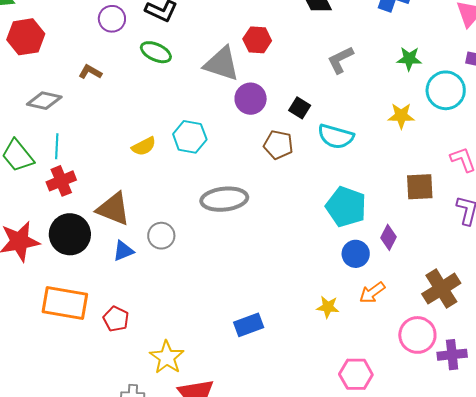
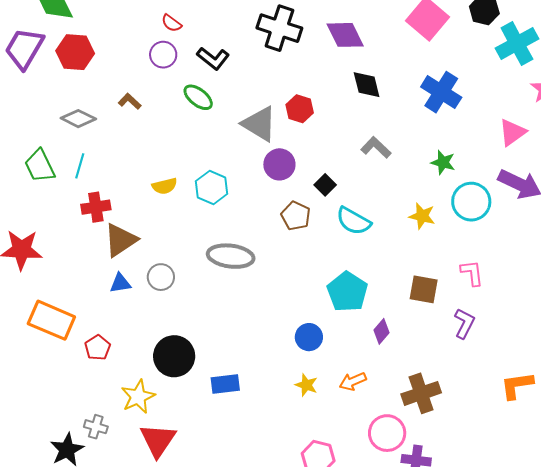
gray L-shape: (340, 60) -> (376, 147), turned 56
red cross: (61, 181) -> (96, 207), moved
brown triangle: (113, 209) -> (121, 240), turned 51
black circle: (70, 234) -> (174, 356), moved
blue circle: (356, 254) -> (309, 337), moved

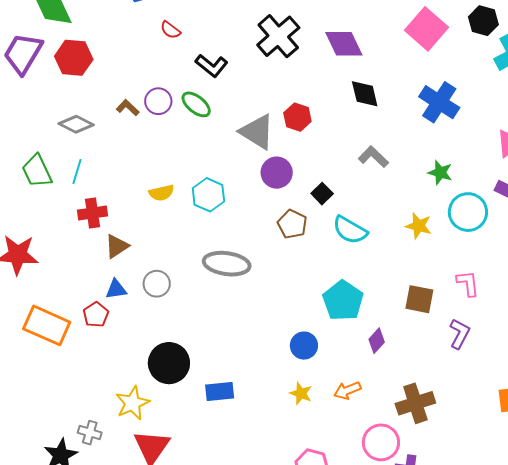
black cross: (279, 28) -> (278, 36), turned 30
purple circle: (163, 55) -> (158, 101), moved
brown triangle: (121, 240) -> (117, 246), size x0.7
red pentagon: (98, 348) -> (96, 315), moved

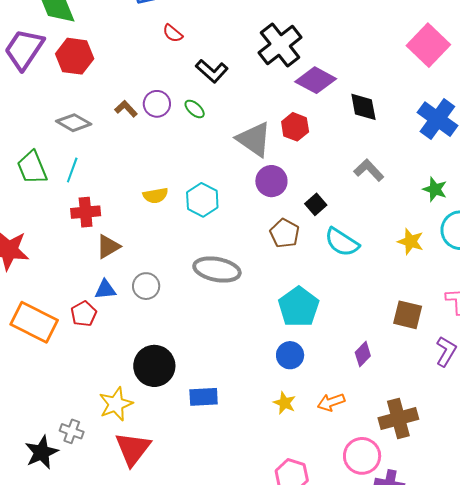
purple diamond: (344, 44) -> (316, 80), moved, turned -39
green ellipse: (196, 104) -> (195, 109), size x0.7
cyan pentagon: (343, 301) -> (299, 307), moved

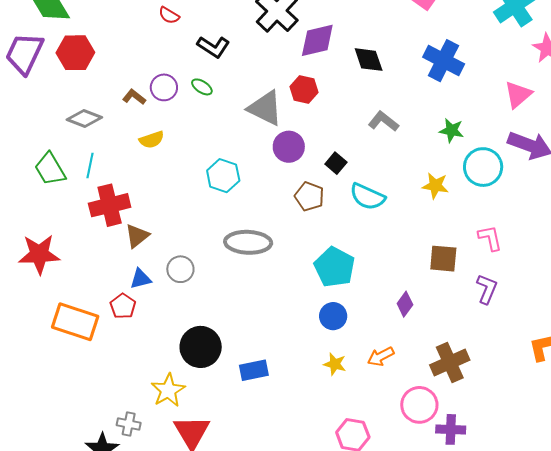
purple diamond: (316, 80) -> (317, 40), turned -33
yellow semicircle: (155, 195) -> (152, 140), moved
red cross: (86, 212) -> (110, 205), size x1.4

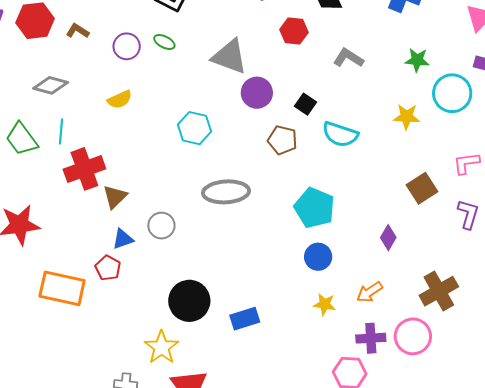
red hexagon: (304, 89) -> (294, 31), moved
brown L-shape: (134, 97) -> (78, 31), moved
pink L-shape: (490, 238) -> (466, 163), turned -80
brown square: (443, 259) -> (422, 188), turned -32
purple cross: (451, 429) -> (371, 338), moved

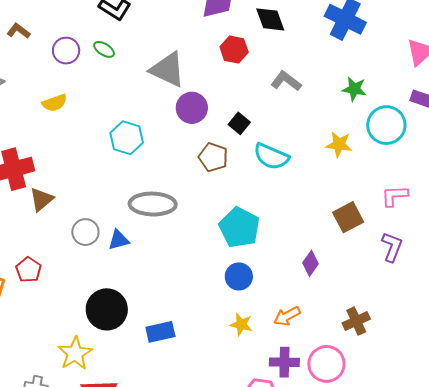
blue triangle: (123, 239) -> (119, 240), moved
brown cross: (439, 291) -> (356, 321), size x0.7

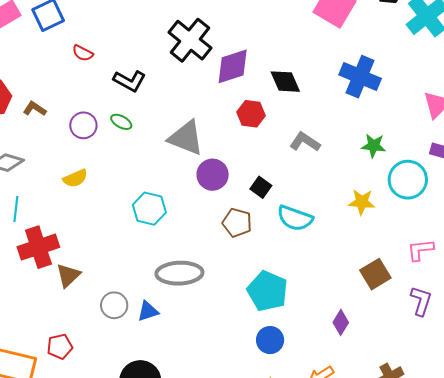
red pentagon: (29, 270) -> (60, 346), turned 30

